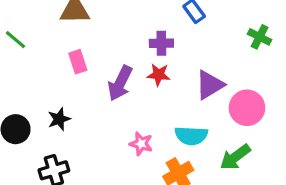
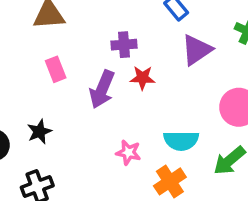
purple cross: (161, 43) -> (124, 45), moved
purple triangle: (210, 85) -> (197, 50), moved

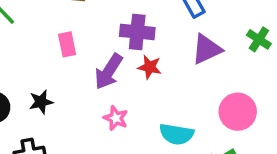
purple cross: (124, 45) -> (137, 32), size x1.4
pink star: (128, 152) -> (116, 118), moved

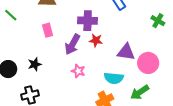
purple triangle: (207, 49) -> (126, 52), moved, turned 36

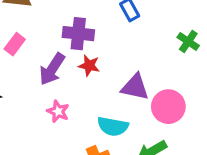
pink rectangle: (48, 30) -> (15, 44), turned 48

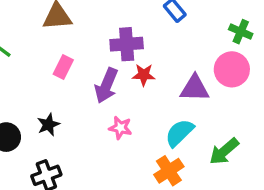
pink circle: (168, 107) -> (232, 69), moved
cyan semicircle: (113, 126) -> (179, 133), turned 136

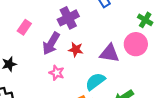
purple cross: (127, 44) -> (68, 18), turned -30
red star: (144, 75) -> (76, 50), moved

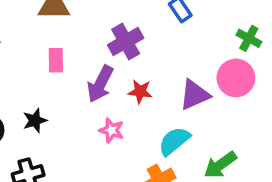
pink rectangle: (24, 27) -> (56, 60), turned -32
purple triangle: (109, 53) -> (194, 95), turned -30

